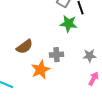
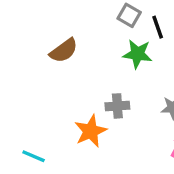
brown semicircle: (25, 47) -> (64, 51), moved

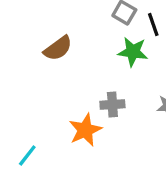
cyan line: (34, 156) -> (27, 156), turned -75

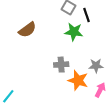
orange star: (85, 130) -> (78, 80), moved, turned -30

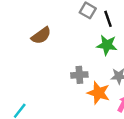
green star: (74, 32) -> (107, 45), moved

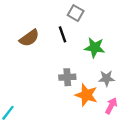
black line: (108, 19) -> (63, 34), moved

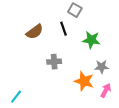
gray cross: (67, 77) -> (54, 62), moved

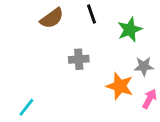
green star: (91, 40) -> (130, 30), turned -30

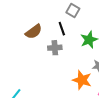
gray cross: (79, 59) -> (55, 48), moved

